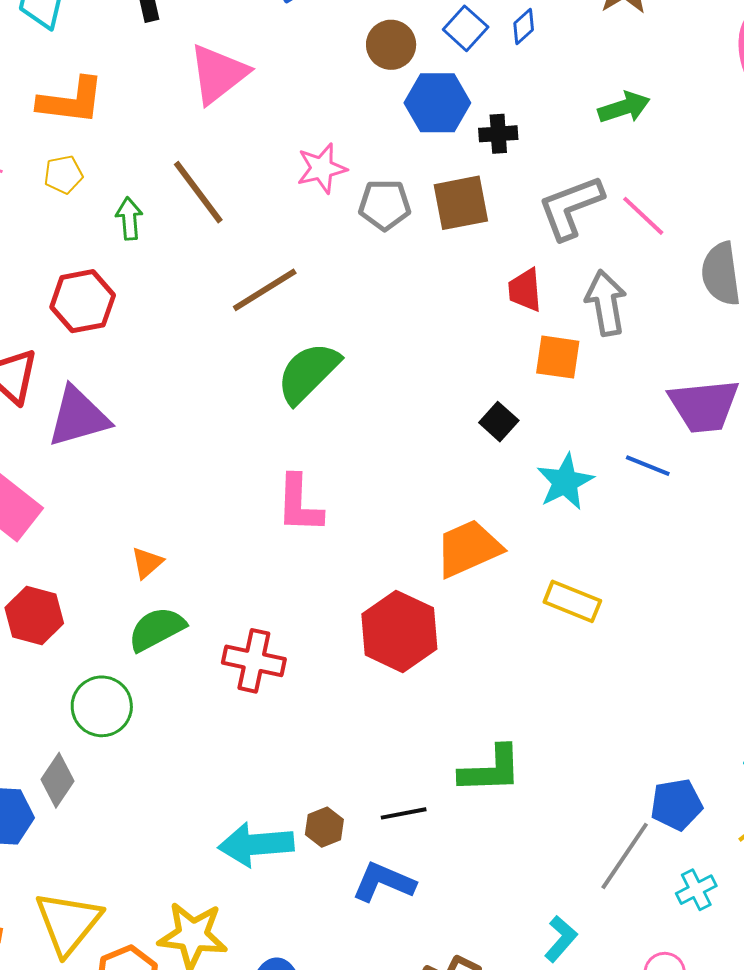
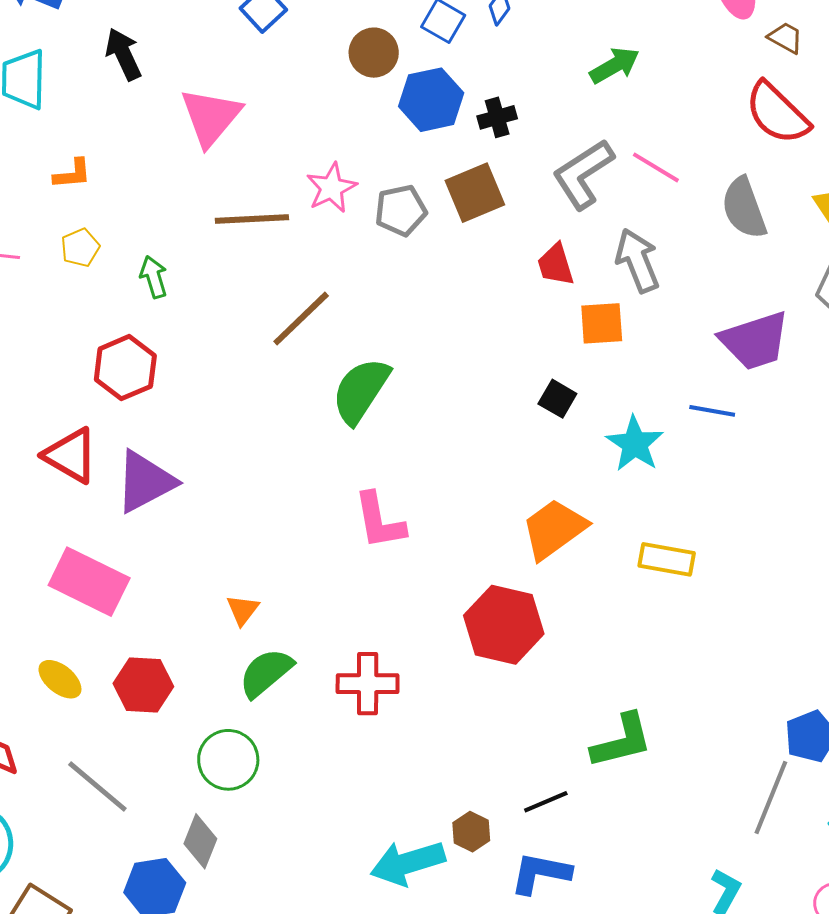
orange L-shape: (71, 101) -> (72, 174), size x0.6
brown line: (198, 192) -> (252, 219), moved, turned -44

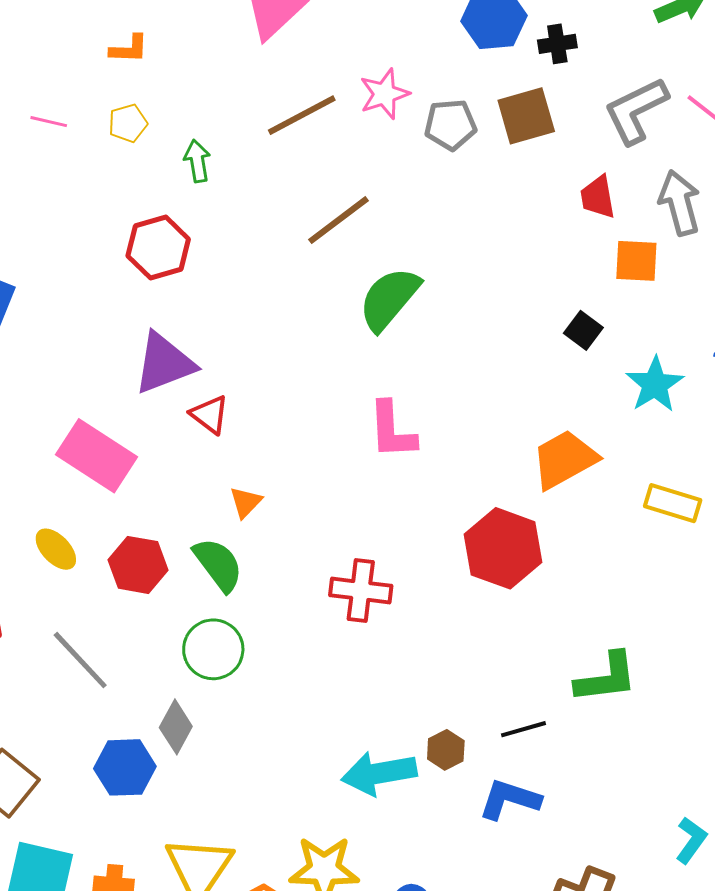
brown line: (252, 219) -> (302, 115), turned -32
red triangle: (71, 455) -> (210, 415), moved, size x0.7
green semicircle: (266, 673) -> (218, 564), moved, turned 86

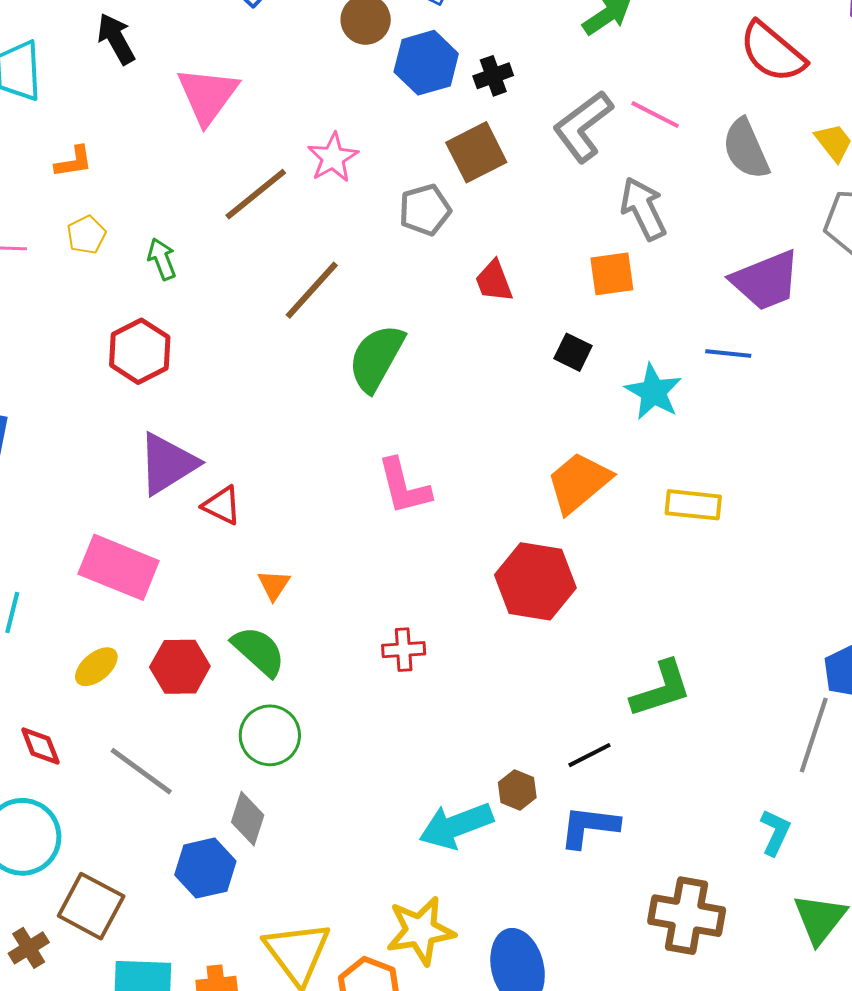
gray pentagon: (450, 125) -> (425, 210), moved
red trapezoid: (598, 197) -> (494, 281), moved
yellow ellipse: (56, 549) -> (96, 667), turned -75
red cross: (361, 590) -> (404, 650), size x0.7

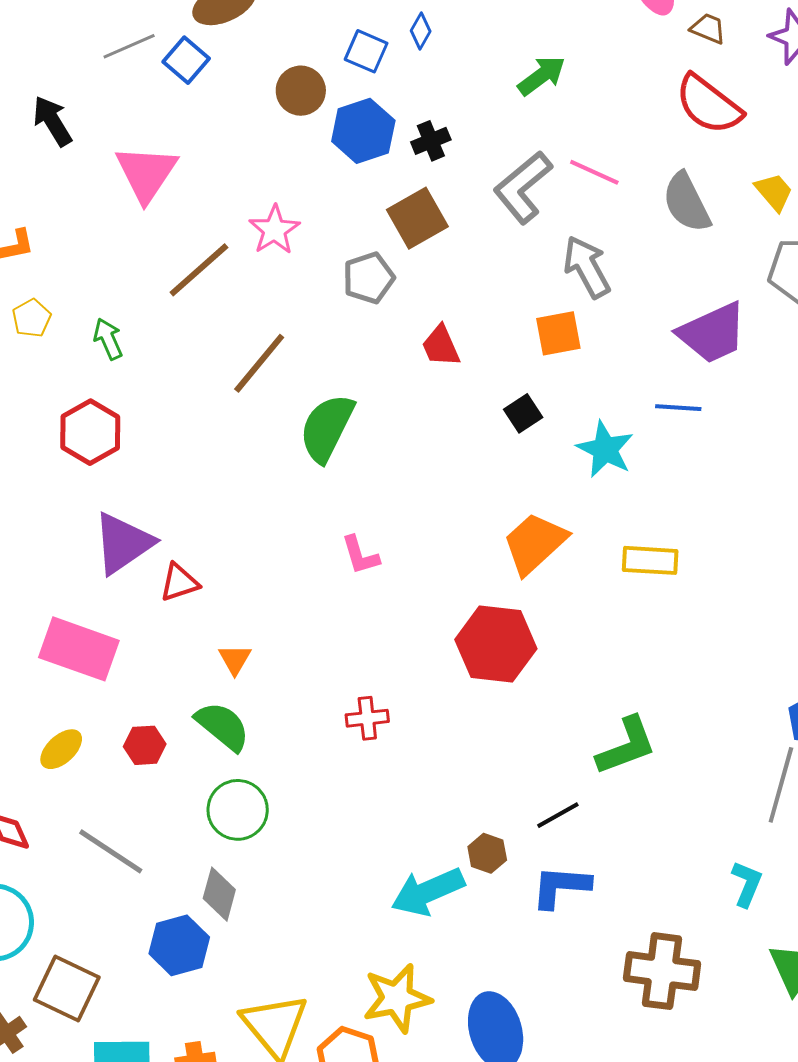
black square: (573, 352) -> (523, 413), turned 33
pink L-shape: (404, 486) -> (360, 555), size x0.7
red triangle: (222, 505) -> (179, 582), turned -42
red hexagon: (180, 667) -> (145, 745), size x0.7

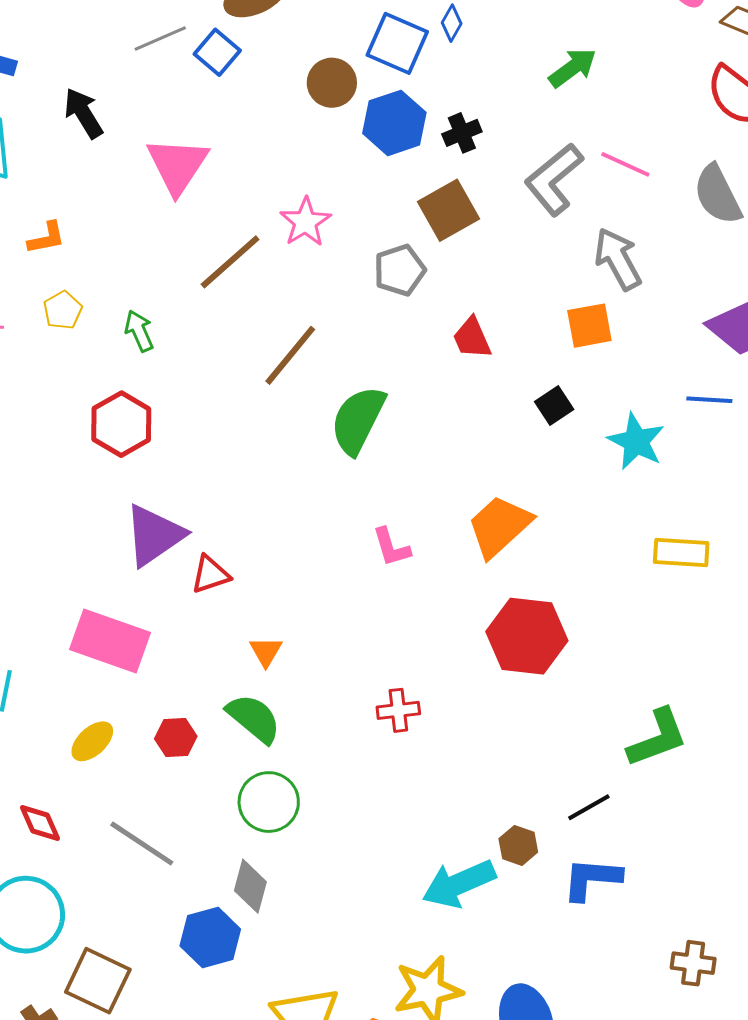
blue square: (366, 51) -> (397, 43), size x1.4
orange trapezoid: (535, 543) -> (499, 526), moved
brown cross: (662, 971) -> (693, 963), size x0.6

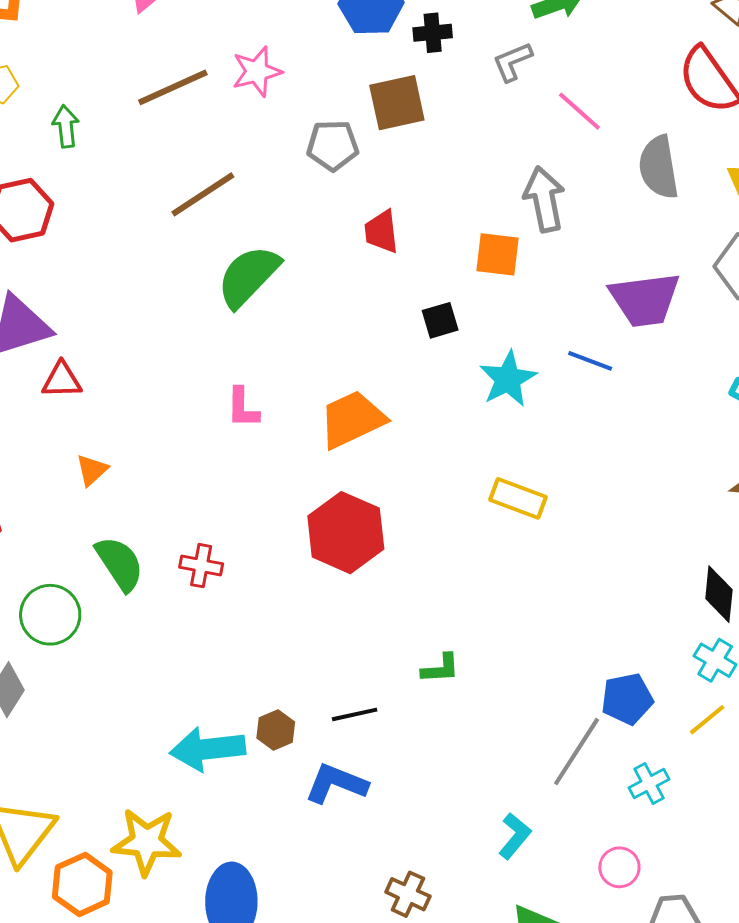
gray L-shape: (554, 179) -> (512, 62), moved, size x0.6
green semicircle: (254, 718) -> (120, 564), moved
green L-shape: (657, 738) -> (440, 669), size x0.6

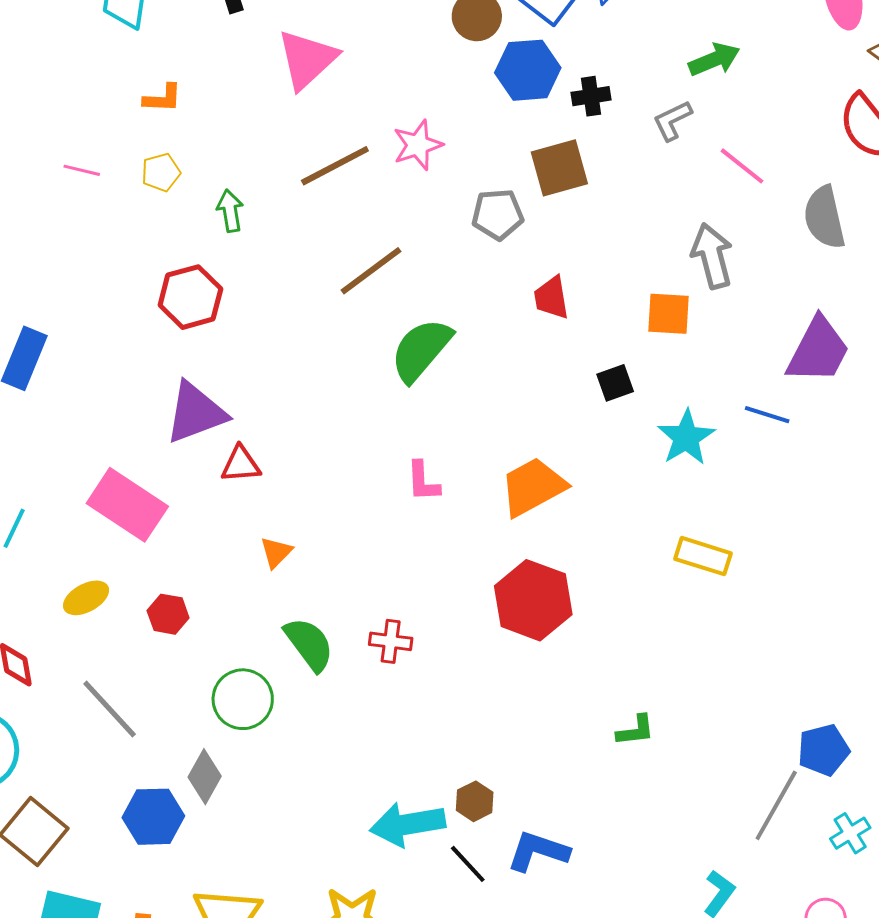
purple trapezoid: (645, 300) -> (818, 350), turned -52
black line: (355, 714) -> (468, 864), moved, turned 63

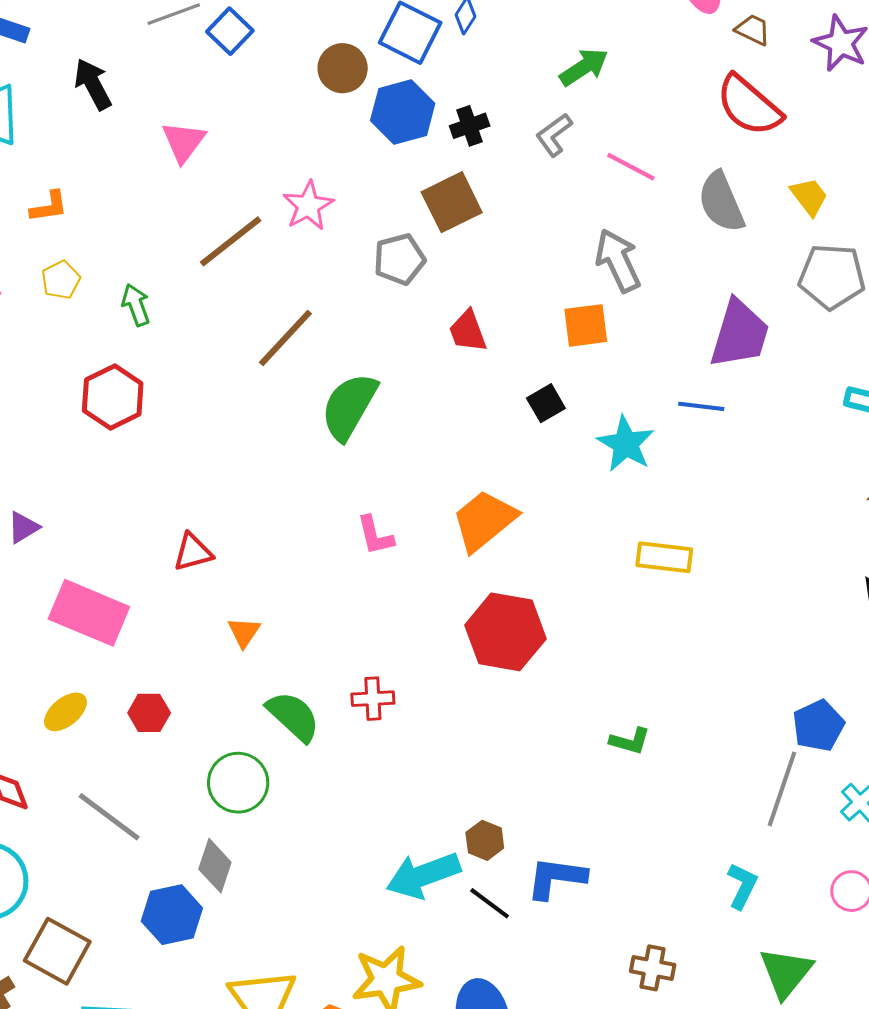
pink triangle: (307, 59) -> (184, 142), size x0.7
purple triangle: (196, 413) -> (23, 527), moved, size x0.5
green L-shape: (635, 730) -> (630, 741), turned 33

